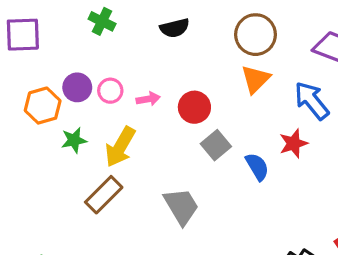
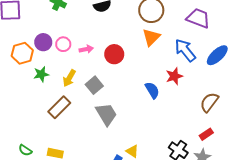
gray square: (216, 145) -> (94, 85), moved
yellow arrow: (120, 147) -> (69, 78), size x0.7

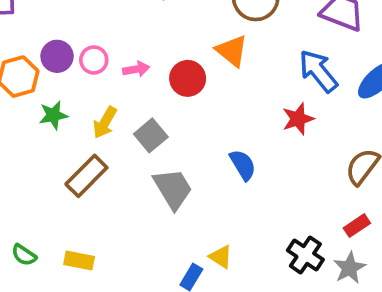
orange triangle: (151, 37) -> (232, 51), moved, turned -36
blue semicircle: (152, 90) -> (243, 165), moved

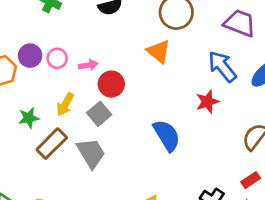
red circle: (188, 78) -> (111, 84), moved
green star: (53, 115) -> (29, 118), moved
blue semicircle: (243, 165) -> (167, 135), size x1.4
gray trapezoid: (173, 189) -> (91, 153), moved

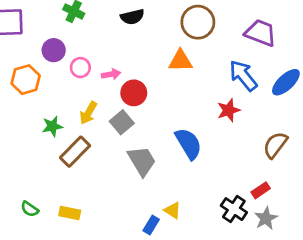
orange triangle: (159, 52) -> (180, 61), turned -40
purple circle: (30, 56) -> (54, 50), moved
gray trapezoid: (91, 153) -> (142, 161), moved
red rectangle: (251, 180) -> (261, 190), moved

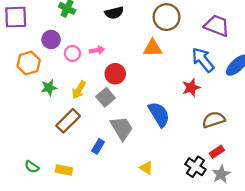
pink arrow: (111, 74) -> (97, 50), moved
green star: (52, 126) -> (49, 88), moved
brown semicircle: (275, 145) -> (214, 120), moved, turned 35
blue rectangle: (151, 225) -> (98, 146), moved

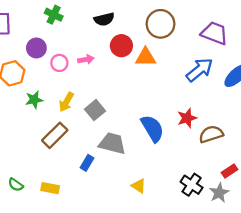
blue arrow: (203, 60) -> (200, 70), turned 90
red circle: (115, 74) -> (121, 46), moved
red star: (191, 88) -> (187, 118), moved
gray trapezoid: (122, 128) -> (112, 143), turned -45
red rectangle: (217, 152) -> (229, 171), moved

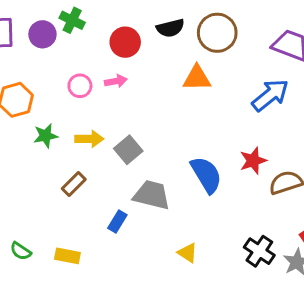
black semicircle: (104, 19) -> (170, 28), moved
red circle: (121, 46) -> (125, 42), moved
purple circle: (36, 48) -> (42, 34), moved
yellow arrow: (66, 102) -> (89, 139), turned -120
brown rectangle: (55, 135) -> (74, 184), size x0.7

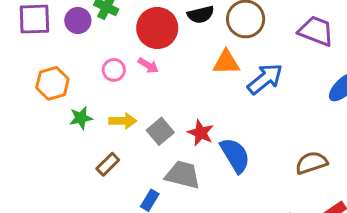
red circle: (125, 42) -> (157, 28), size x1.4
pink arrow: (116, 81) -> (148, 65), turned 42
blue arrow: (270, 95) -> (265, 79), moved
red star: (253, 161) -> (201, 133), moved, turned -30

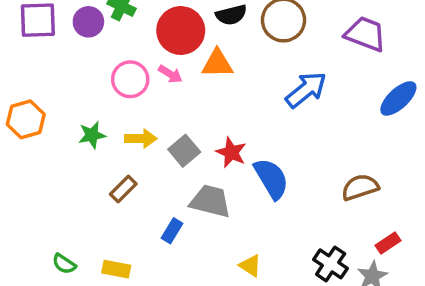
orange triangle: (226, 62) -> (217, 64), moved
pink circle: (114, 70) -> (130, 79), size x1.4
orange hexagon: (52, 83) -> (26, 119), moved

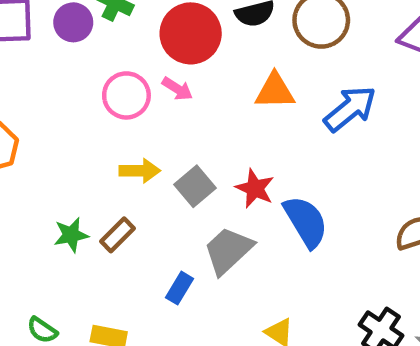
orange triangle: (217, 64) -> (275, 91), moved
green star: (92, 135) -> (71, 235), moved
gray trapezoid: (210, 201) -> (228, 250), turned -57

